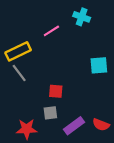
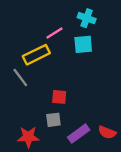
yellow rectangle: (18, 51) -> (36, 55), moved
cyan square: (99, 65) -> (83, 44), moved

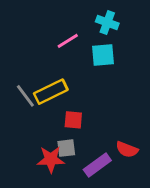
yellow rectangle: (36, 55) -> (51, 92), moved
red semicircle: (107, 132) -> (127, 149), moved
red star: (28, 137) -> (51, 159), moved

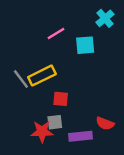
cyan cross: (107, 23) -> (105, 18), moved, turned 30
purple rectangle: (97, 165) -> (80, 136), turned 30

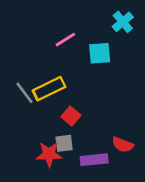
red square: (61, 99) -> (71, 116), turned 35

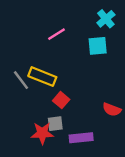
cyan square: (100, 53) -> (98, 46), moved
yellow rectangle: (49, 89) -> (42, 77), turned 48
red semicircle: (123, 145) -> (112, 110), moved

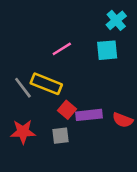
pink line: (56, 34) -> (62, 49), moved
red star: (42, 133) -> (23, 132), moved
purple rectangle: (81, 138) -> (89, 115), moved

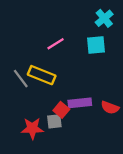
red square: (67, 110) -> (61, 110), moved
red star: (23, 132) -> (32, 128), moved

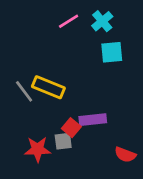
cyan cross: (104, 18) -> (102, 21), moved
pink line: (56, 44) -> (69, 21), moved
red semicircle: (110, 107) -> (125, 155), moved

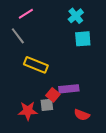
pink line: (69, 21) -> (26, 14), moved
gray line: (24, 91) -> (18, 36), moved
red semicircle: (125, 155) -> (82, 115), moved

